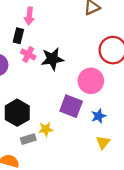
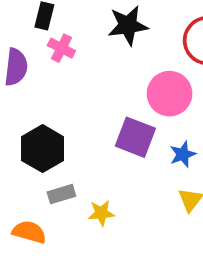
black star: (52, 59) -> (128, 25), moved
yellow star: (46, 129) -> (101, 213), moved

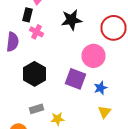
black hexagon: (43, 149) -> (34, 74), moved

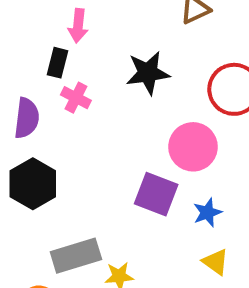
black hexagon: (34, 74) -> (33, 184), moved
gray rectangle: (36, 109) -> (76, 256), size x1.6
yellow triangle: (104, 112) -> (216, 262), turned -32

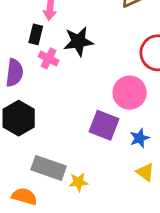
black star: (148, 73) -> (78, 41), moved
gray rectangle: (76, 256) -> (49, 168), turned 36

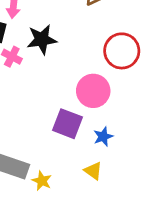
yellow triangle: (145, 172) -> (93, 171), moved
yellow star: (78, 182) -> (42, 181), turned 30

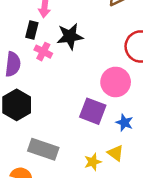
blue star: (103, 137) -> (124, 123), turned -30
yellow star: (42, 181) -> (93, 162), moved, turned 30

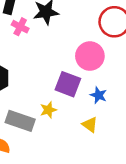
yellow star: (93, 162) -> (48, 110), moved

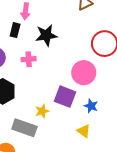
pink cross: (20, 27) -> (29, 59), moved, turned -32
yellow star: (48, 110) -> (42, 111), moved

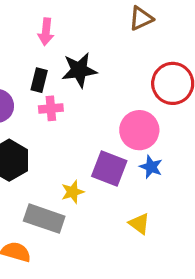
black rectangle: (15, 30) -> (39, 80), moved
blue star: (91, 106) -> (151, 167), moved

